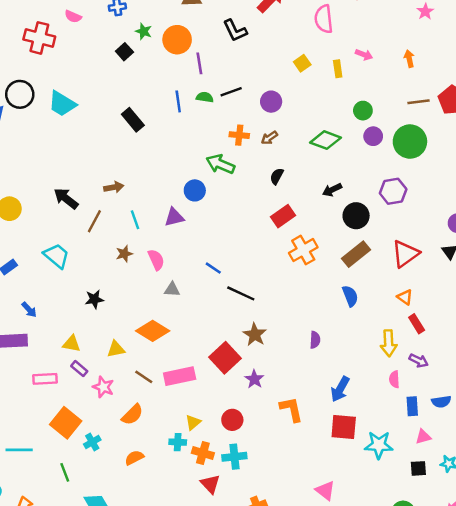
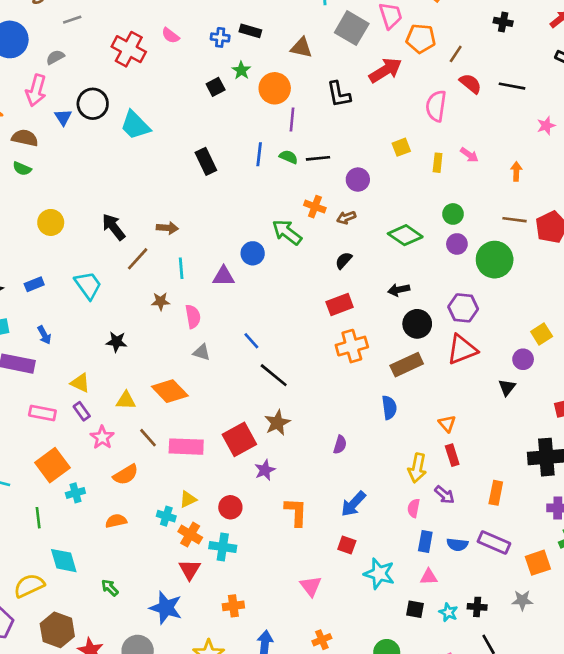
red triangle: (405, 254) -> (462, 350), moved
red square: (344, 427) -> (347, 545), size x0.6
pink triangle: (325, 491) -> (311, 586), moved

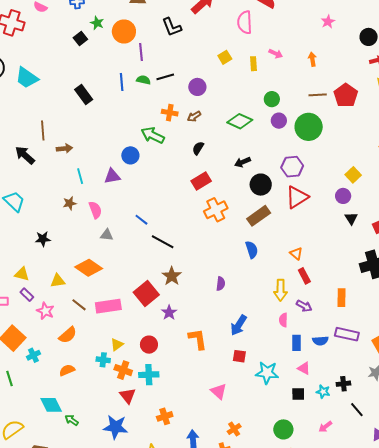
brown line: (138, 259) -> (43, 130), moved, turned -36
black triangle: (507, 387) -> (351, 218), moved
cyan diamond: (64, 561) -> (51, 405), moved
pink triangle: (429, 577) -> (304, 368), turned 40

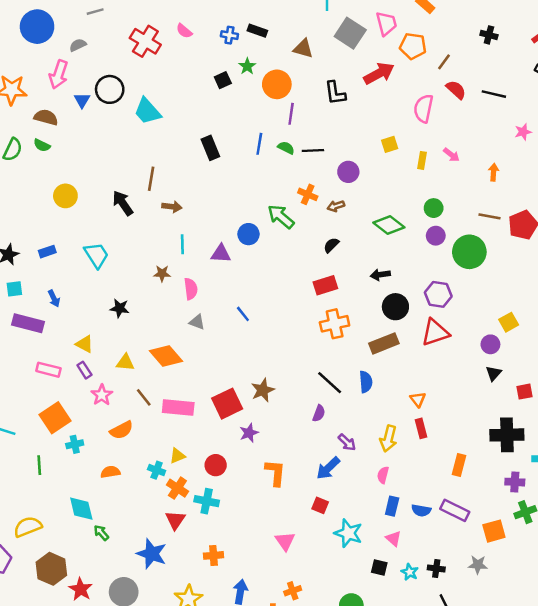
black line: (163, 242) -> (330, 383), moved
purple arrow: (304, 306) -> (347, 442), moved

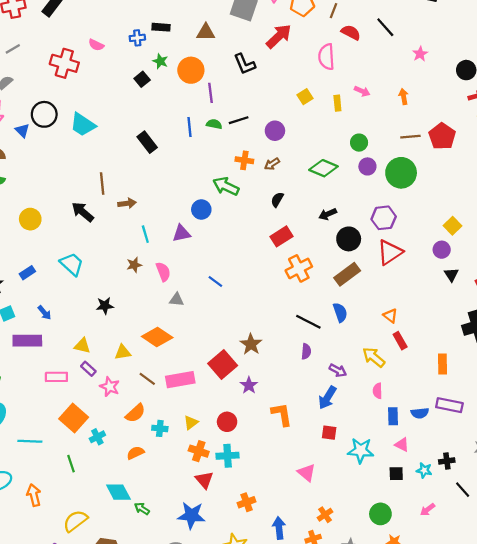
black line: (494, 94) -> (385, 27), turned 50
yellow arrow: (388, 439) -> (374, 357), turned 130
cyan cross: (157, 470) -> (160, 428), moved

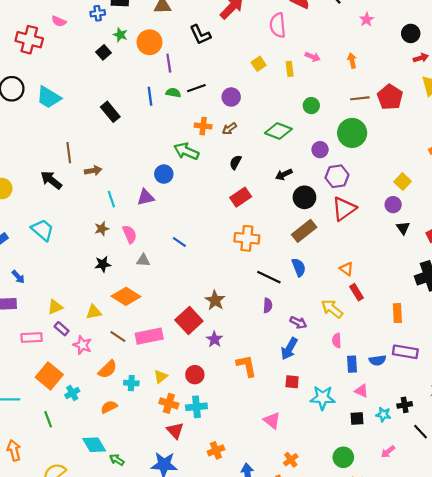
purple circle: (367, 166) -> (320, 150), moved
orange cross: (299, 268) -> (247, 238), moved, turned 35
black star: (105, 306) -> (103, 264), moved
yellow triangle: (82, 346) -> (55, 307), turned -35

